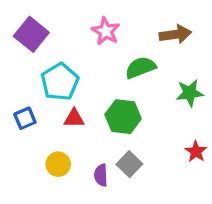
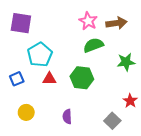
pink star: (106, 31) -> (88, 21), moved
purple square: (31, 34) -> (21, 23), turned -30
yellow circle: (58, 164) -> (26, 112), moved
gray square: (129, 164) -> (112, 121), moved

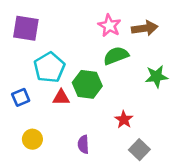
green hexagon: (82, 78) -> (87, 84), moved
red star: (130, 101) -> (124, 120), moved

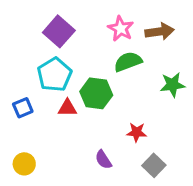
purple square: (26, 28) -> (59, 31), moved, turned 32
red star: (124, 120) -> (137, 132), turned -30
yellow circle: (32, 139) -> (24, 164), moved
purple semicircle: (83, 144) -> (103, 160), moved, turned -30

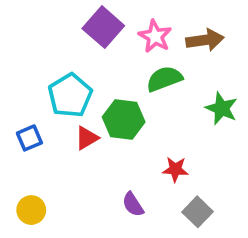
purple square: (59, 31) -> (103, 27), moved
green star: (173, 85) -> (222, 108), turned 30
red triangle: (67, 108) -> (87, 138), turned -30

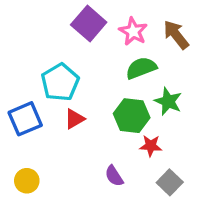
brown arrow: (205, 40) -> (176, 35), turned -120
green star: (222, 108) -> (168, 101), moved
green hexagon: (124, 119) -> (132, 116), moved
blue square: (29, 138) -> (25, 119), size x1.5

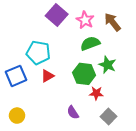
cyan pentagon: (60, 82) -> (38, 53), turned -30

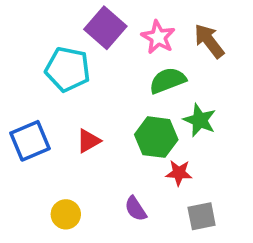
cyan pentagon: (38, 53) -> (68, 69), moved
yellow circle: (17, 116) -> (66, 214), moved
gray square: (108, 117) -> (202, 216), turned 35

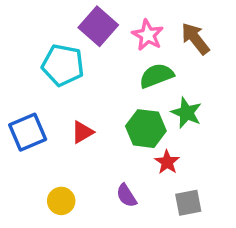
red star: (179, 173) -> (167, 162), turned 30

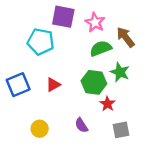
purple square: (98, 26) -> (63, 17), turned -30
brown arrow: (195, 39) -> (126, 37), moved

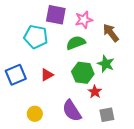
pink star: (95, 22) -> (84, 20), turned 30
green semicircle: (101, 48) -> (76, 43), moved
purple semicircle: (81, 125) -> (72, 111), size x1.6

